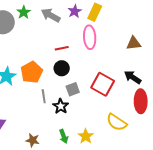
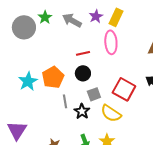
yellow semicircle: (117, 122) -> (111, 113), moved

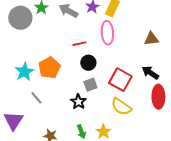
black circle: (83, 73) -> (88, 63), moved
gray line: (65, 101) -> (36, 98), moved, turned -32
yellow semicircle: (111, 113) -> (121, 107), moved

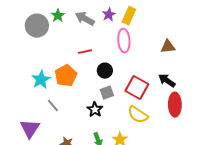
red line: (79, 44) -> (85, 52), moved

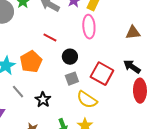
red line: (85, 52) -> (50, 38), turned 40
black star: (95, 110) -> (43, 100), moved
yellow semicircle: (138, 115) -> (87, 100), moved

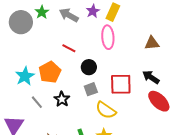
red square: (102, 74) -> (121, 84), turned -30
red ellipse: (140, 91) -> (159, 101), turned -45
black star: (43, 100) -> (62, 99), moved

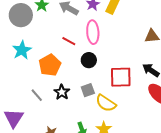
pink ellipse: (108, 37) -> (93, 32), moved
cyan star: (25, 76) -> (22, 50), moved
gray square: (91, 89) -> (88, 90), moved

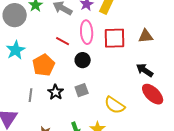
red square: (121, 77) -> (115, 38), moved
gray line: (37, 95) -> (31, 95), turned 48
yellow semicircle: (106, 103) -> (115, 105), moved

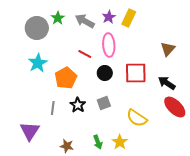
brown triangle: (146, 36) -> (168, 49), turned -42
red square: (115, 38) -> (136, 73), moved

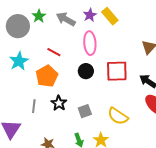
yellow rectangle: (129, 18) -> (110, 16), turned -66
red line: (85, 54) -> (54, 52), moved
gray square: (104, 103) -> (85, 111), moved

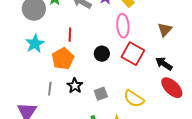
pink ellipse: (90, 43) -> (123, 26), moved
red line: (54, 52) -> (70, 35), turned 64
red square: (117, 71) -> (133, 54), turned 30

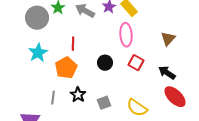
red square: (133, 54) -> (136, 63), size x0.7

